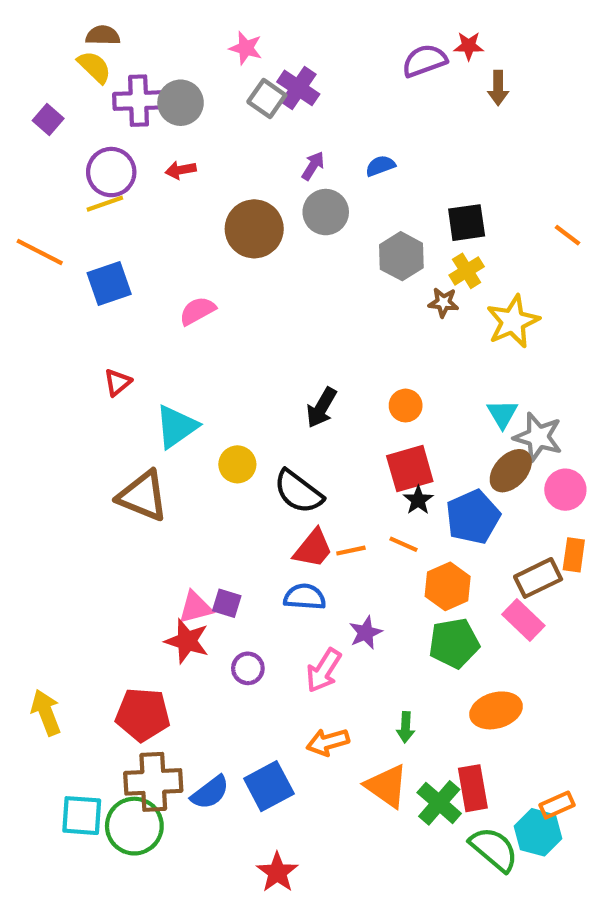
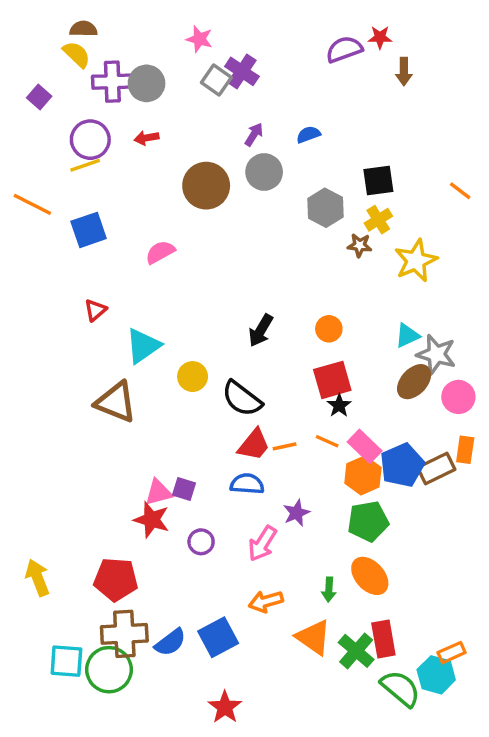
cyan triangle: (502, 414) -> (407, 336), turned 36
blue pentagon: (473, 517) -> (402, 465), moved
pink rectangle: (523, 620) -> (365, 446), moved
orange ellipse: (496, 710) -> (370, 576), moved, turned 63

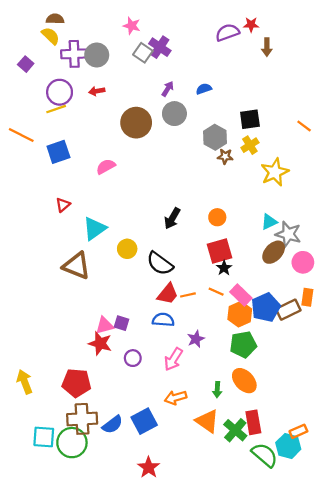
brown star: (360, 245) -> (225, 156), moved

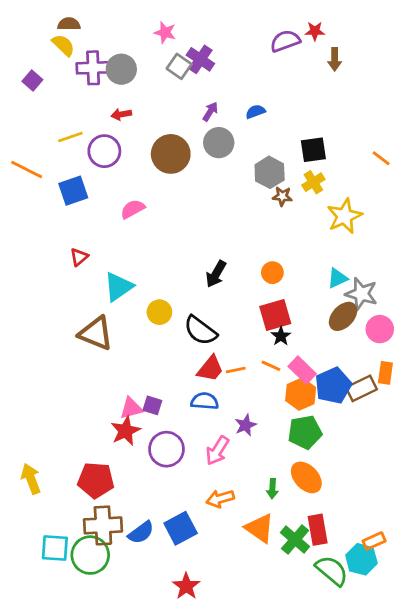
purple circle: (60, 92) -> (104, 151), moved
red star: (100, 343) -> (126, 431), turned 30
purple circle: (133, 358) -> (166, 449), size x1.6

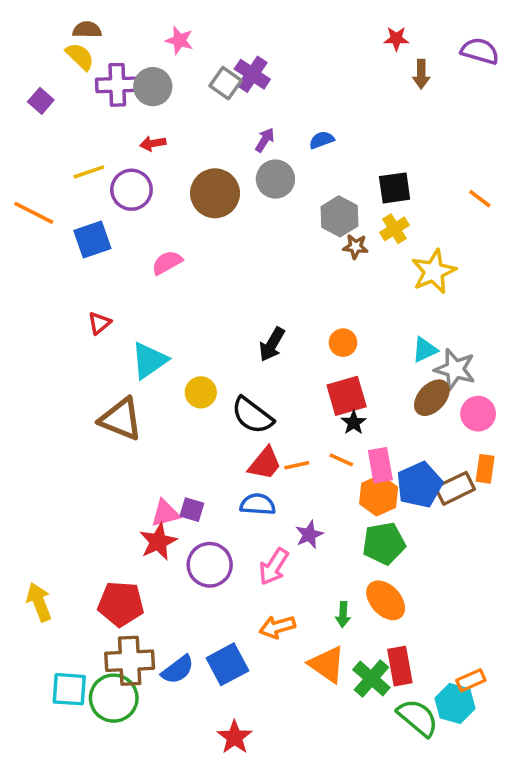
pink star: (165, 32) -> (179, 40), moved
purple semicircle: (285, 41) -> (480, 51), moved, turned 36
pink rectangle: (302, 370) -> (380, 465), turned 36

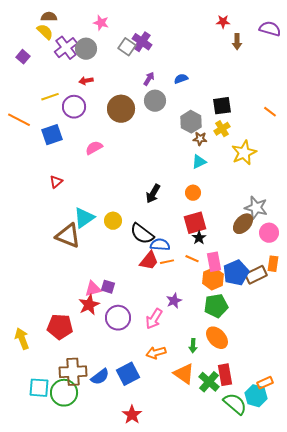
purple cross: (117, 85) -> (66, 48), turned -35
cyan triangle: (425, 350) -> (199, 162), moved
cyan triangle: (149, 360) -> (84, 218), moved
blue semicircle: (258, 504) -> (160, 245), moved
red pentagon: (121, 604) -> (60, 327), moved

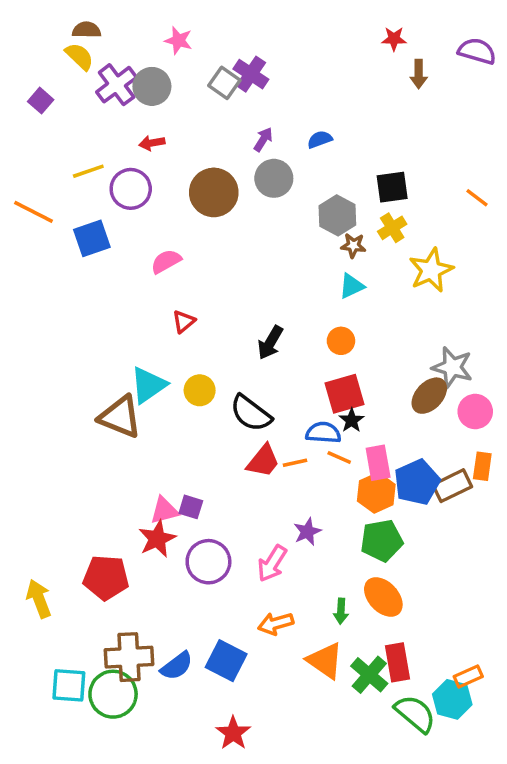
red triangle: (56, 182) -> (184, 321), moved
blue semicircle: (160, 245) -> (323, 433), moved
blue square: (128, 374) -> (226, 661), turned -35

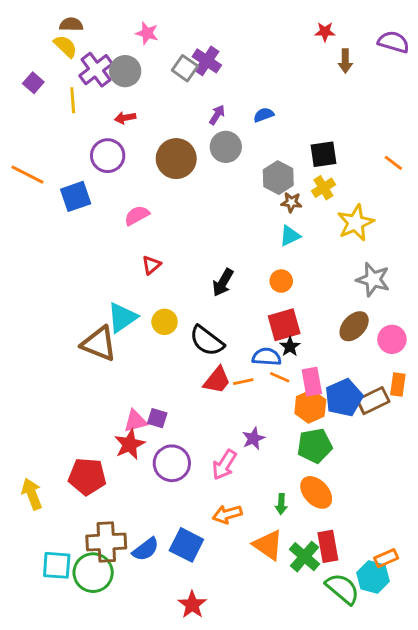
yellow line: (88, 171) -> (73, 100), moved, turned -75
gray star: (452, 367) -> (373, 280), moved

